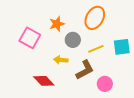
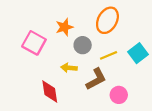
cyan square: (122, 47) -> (138, 53), turned -30
red diamond: (44, 81) -> (50, 92), turned 35

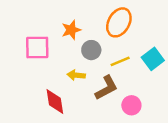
pink square: (34, 43) -> (37, 48), turned -30

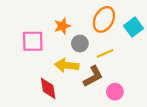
cyan square: (153, 59) -> (134, 27), moved
yellow arrow: (76, 75) -> (67, 65), size x1.5

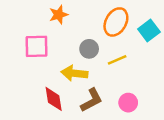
orange star: (62, 26) -> (59, 15), moved
brown L-shape: (93, 76) -> (92, 100), moved

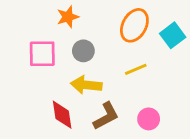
gray circle: (89, 49) -> (83, 51), moved

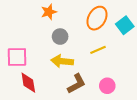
pink square: (42, 54) -> (17, 57), moved
red diamond: (62, 115) -> (28, 83), moved

